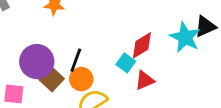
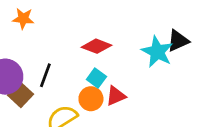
red diamond: (142, 45) -> (96, 46), moved, turned 52
orange circle: (81, 79) -> (91, 99), moved

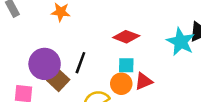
cyan square: (96, 78) -> (126, 65), turned -35

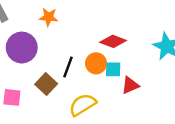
purple circle: (45, 64) -> (22, 48), moved
orange circle: (121, 84) -> (96, 63), moved

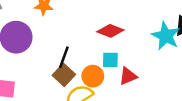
orange circle: (96, 63) -> (93, 76), moved
brown square: (46, 84) -> (64, 75), moved

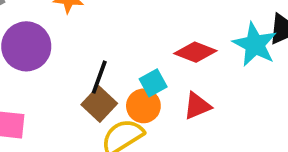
red diamond: (110, 31) -> (195, 52), moved
cyan square: (110, 60) -> (153, 83), moved, turned -30

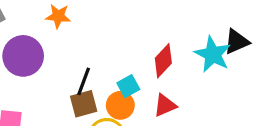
red diamond: (195, 52) -> (163, 61), turned -68
brown square: (99, 104) -> (84, 104), turned 32

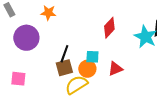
red diamond: (163, 61) -> (109, 28), moved
cyan square: (128, 86) -> (92, 57), turned 32

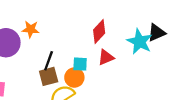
orange star: (48, 13) -> (31, 29), moved
red triangle: (115, 69) -> (106, 57), moved

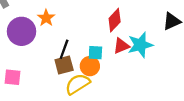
orange star: (31, 29) -> (46, 18), turned 30
cyan star: (140, 42) -> (140, 45), moved, turned 30

